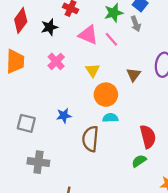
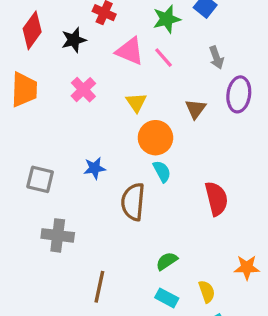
gray arrow: (136, 24) -> (216, 58), moved
cyan semicircle: (110, 118) -> (162, 171), turned 64
green semicircle: (139, 161) -> (167, 261), moved

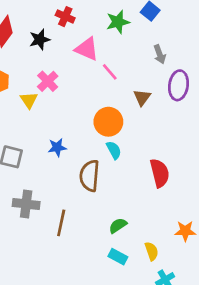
pink line: (163, 58) -> (110, 72), moved
yellow triangle: (136, 102) -> (29, 100), moved
brown line: (99, 287) -> (61, 223), moved

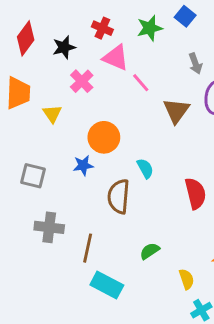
red cross: (65, 17) -> (102, 28), moved
pink cross: (48, 81) -> (82, 81), moved
brown triangle: (142, 97) -> (176, 111), size x1.4
orange circle: (108, 122) -> (104, 137), moved
cyan rectangle: (118, 257) -> (107, 285), moved, size x1.5

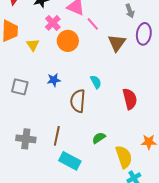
orange circle: (104, 137) -> (68, 41), moved
gray cross: (49, 227) -> (26, 139), moved
yellow semicircle: (187, 279) -> (124, 157), size x1.6

